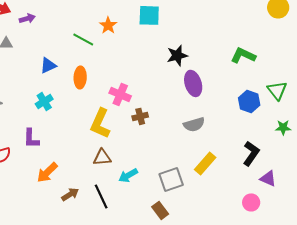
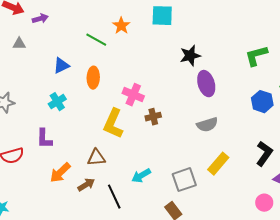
green L-shape: (243, 55) -> (256, 56), turned -40
brown triangle: (102, 157) -> (96, 158), moved
brown arrow: (70, 194) -> (86, 185), moved

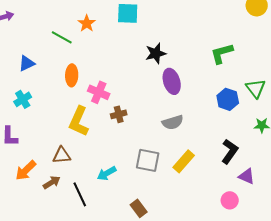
orange ellipse: (93, 78) -> (72, 75), moved
gray square: (184, 180) -> (148, 160), moved, turned 30

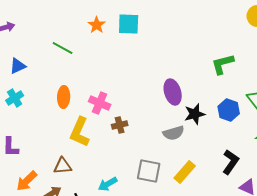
orange star: (87, 23) -> (97, 25), moved
black star: (156, 53) -> (195, 114), moved
blue triangle: (27, 63) -> (18, 66), moved
orange ellipse: (72, 75) -> (64, 97), moved
cyan cross: (23, 99) -> (15, 98), moved

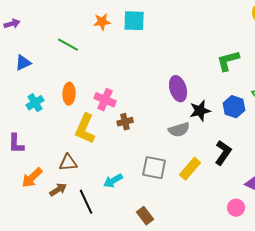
orange star: (97, 25) -> (102, 22), turned 30
cyan cross: (15, 98) -> (35, 103), moved
black L-shape: (231, 162) -> (223, 153), moved

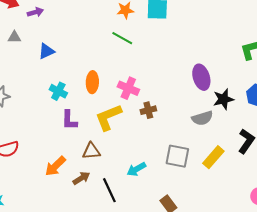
green line: (68, 45) -> (122, 38), moved
cyan cross: (35, 103) -> (58, 91), turned -30
yellow L-shape: (85, 129) -> (108, 117), turned 44
purple L-shape: (16, 144) -> (69, 120), moved

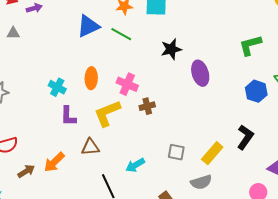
blue triangle: (46, 51) -> (88, 26), moved, size x1.4
black star: (223, 99) -> (171, 49), moved
gray semicircle: (202, 118) -> (201, 182), moved
gray square: (177, 156) -> (176, 152), size x0.7
brown arrow: (81, 178) -> (26, 171), moved

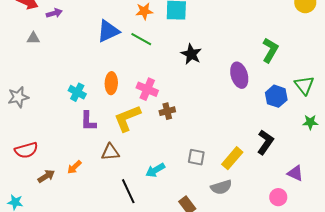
green L-shape: (250, 45) -> (270, 50), turned 135
black star: (171, 49) -> (191, 54), turned -30
purple ellipse: (200, 73) -> (239, 75), moved
orange arrow: (54, 162) -> (74, 167), size x0.7

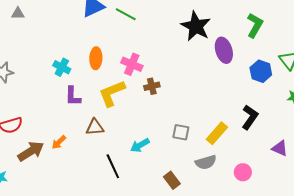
black star: (191, 54) -> (196, 26), moved, size x1.4
brown arrow: (46, 176) -> (31, 151), size x1.5
pink circle: (278, 197) -> (243, 172), moved

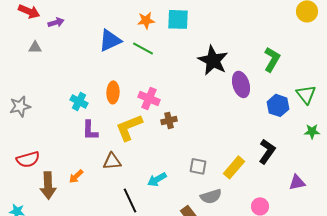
purple triangle: (280, 148) -> (297, 182), turned -36
brown arrow: (31, 151) -> (48, 185), turned 120
gray semicircle: (206, 162) -> (211, 196), moved

